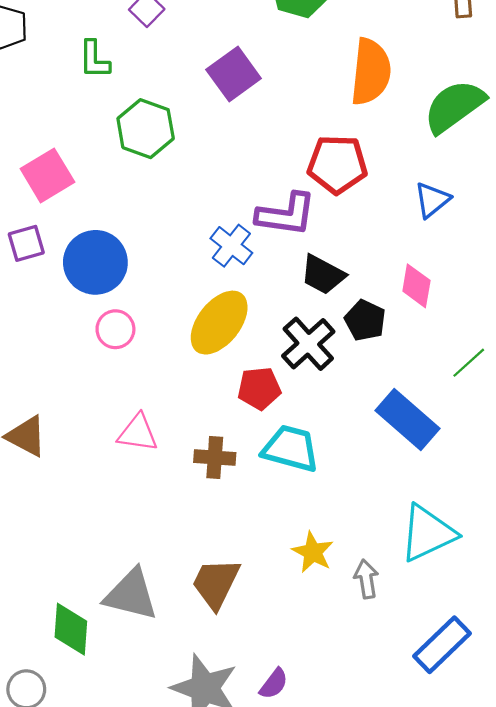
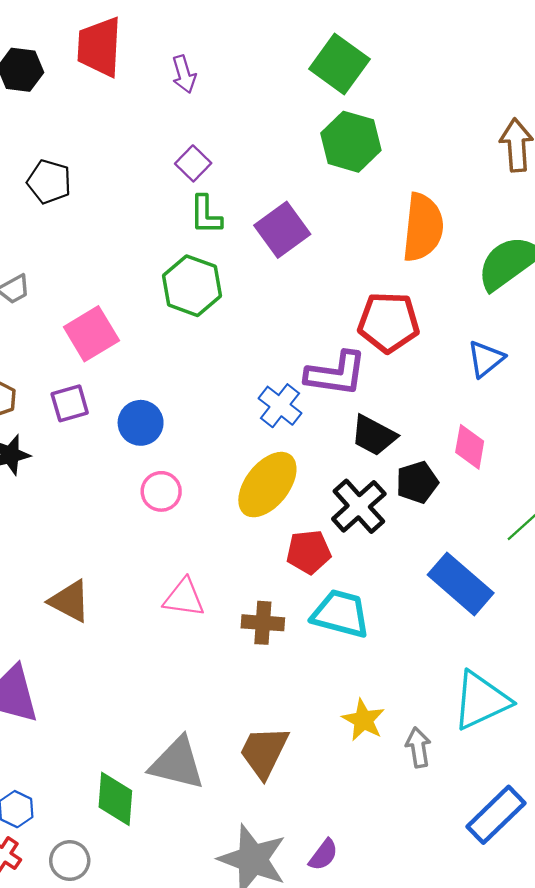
green L-shape: (94, 59) -> (206, 215), moved
blue circle: (95, 262) -> (141, 423), size x0.7
black pentagon: (365, 320) -> (417, 482), turned 30

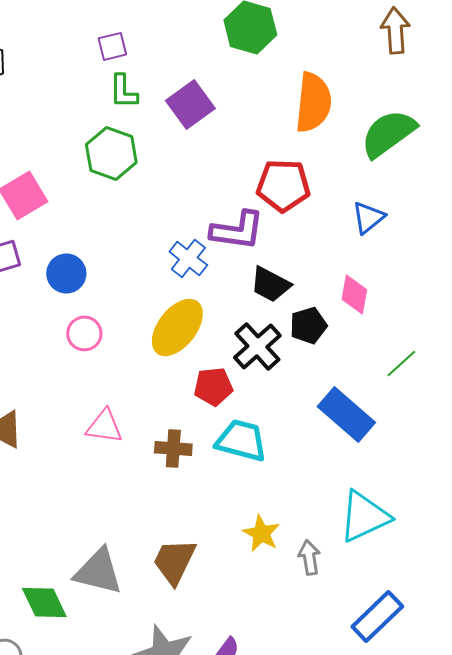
purple square: (193, 163) -> (112, 46), turned 32
green diamond: (115, 799) -> (44, 602), turned -30

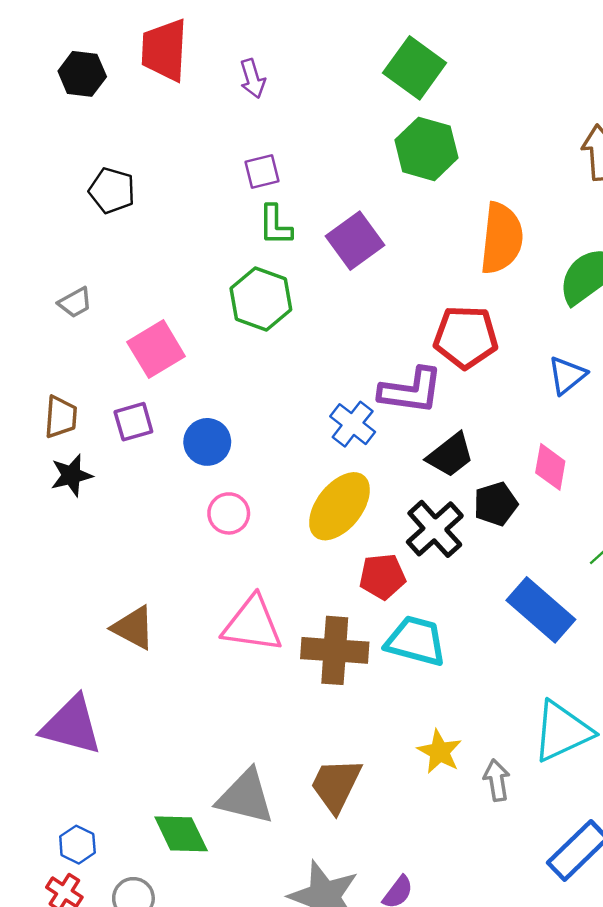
black trapezoid: (270, 284) -> (450, 455), turned -66
pink triangle: (104, 426) -> (253, 624), size x1.4
brown cross: (173, 448) -> (335, 650), size x1.5

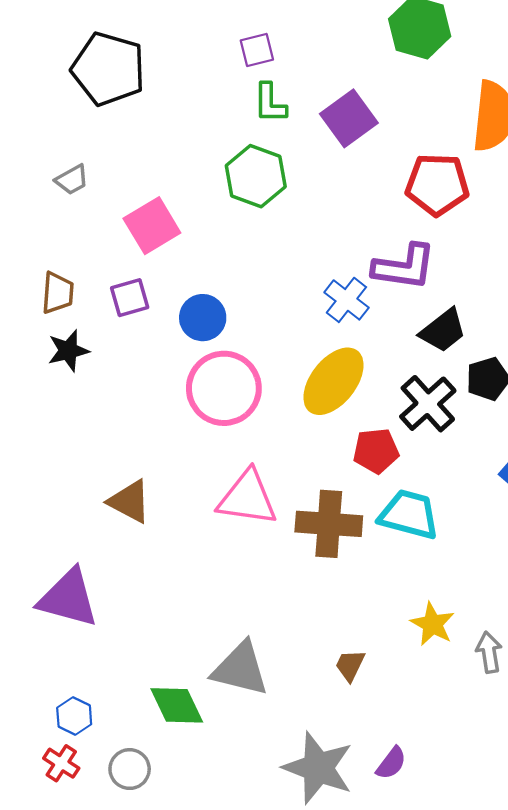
black pentagon: (112, 191) -> (108, 69), size x1.6
red pentagon: (466, 337) -> (437, 184), moved
pink circle: (229, 513) -> (224, 388), size x1.8
brown trapezoid: (336, 785) -> (350, 665), moved, size x0.6

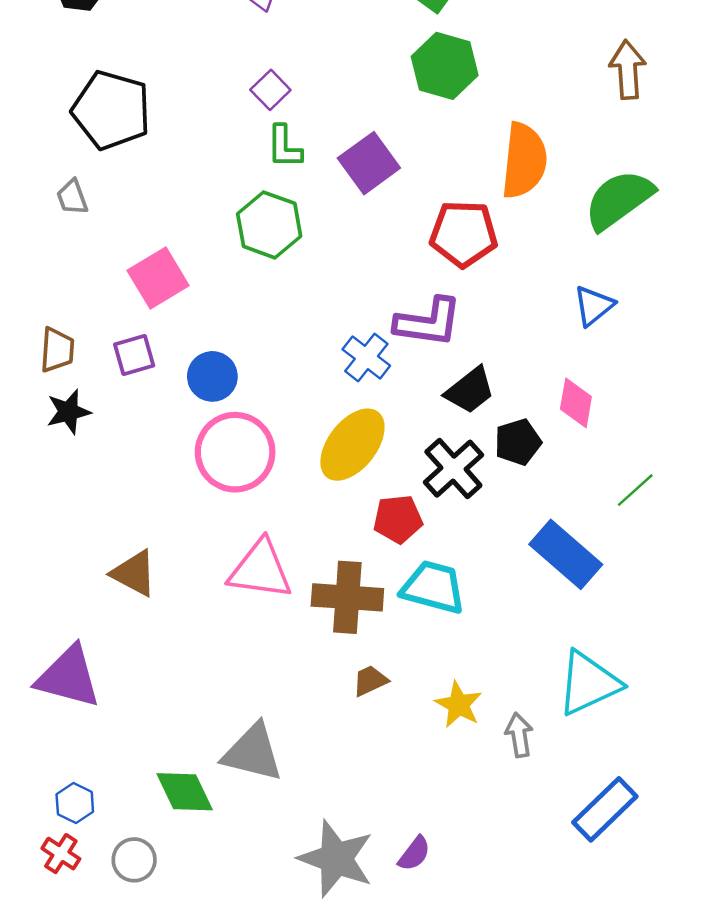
purple square: (257, 50) -> (270, 90), turned -30
gray trapezoid: (72, 180) -> (72, 197), moved, turned 99
brown trapezoid: (350, 665) -> (370, 681), moved, turned 39

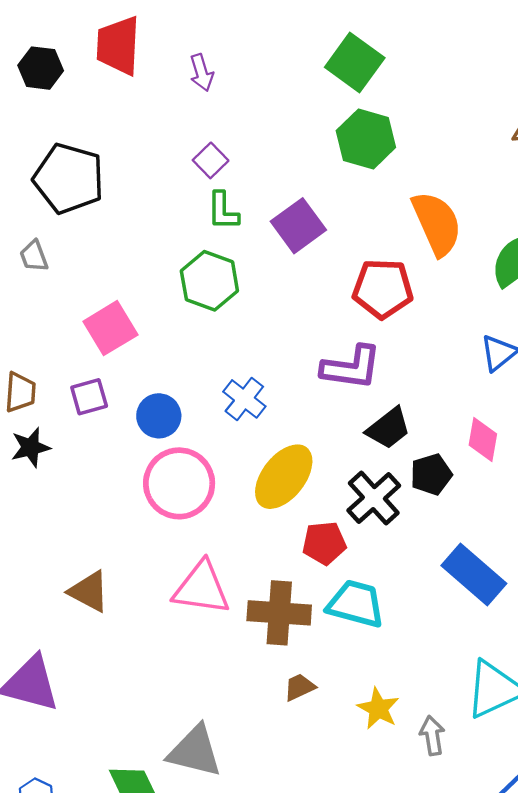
orange semicircle: (524, 161) -> (437, 223), turned -30
blue cross: (366, 357) -> (244, 399), moved

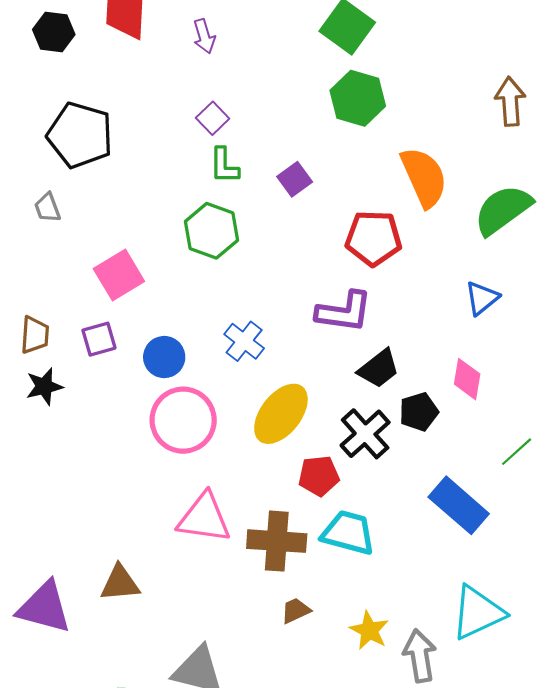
purple square: (298, 226) -> (295, 179), size x0.7
brown triangle: (89, 591) -> (120, 583), moved, turned -33
gray arrow: (432, 736) -> (420, 656), size x1.4

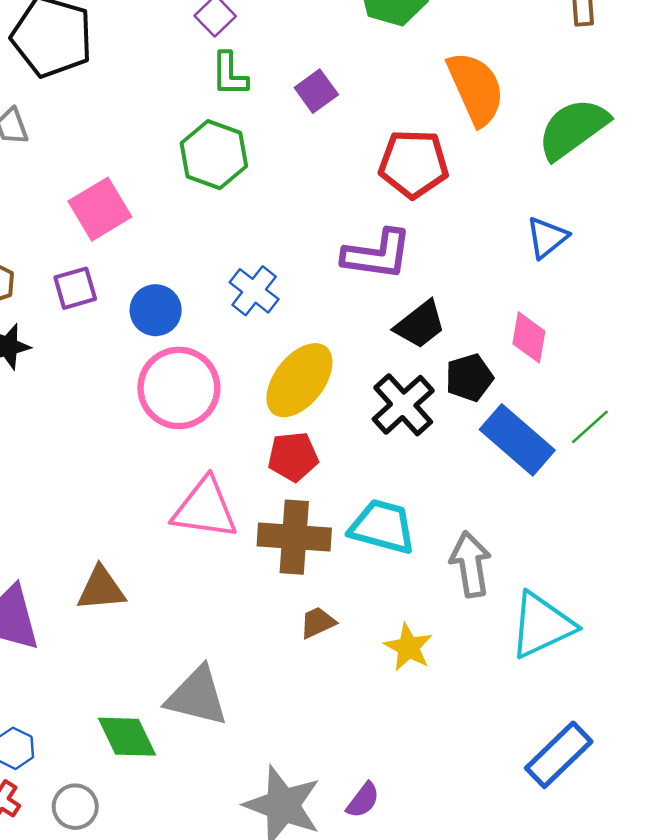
red pentagon: (319, 476) -> (293, 457), moved
blue rectangle: (459, 505) -> (517, 440), moved
gray arrow: (420, 656) -> (471, 564), moved

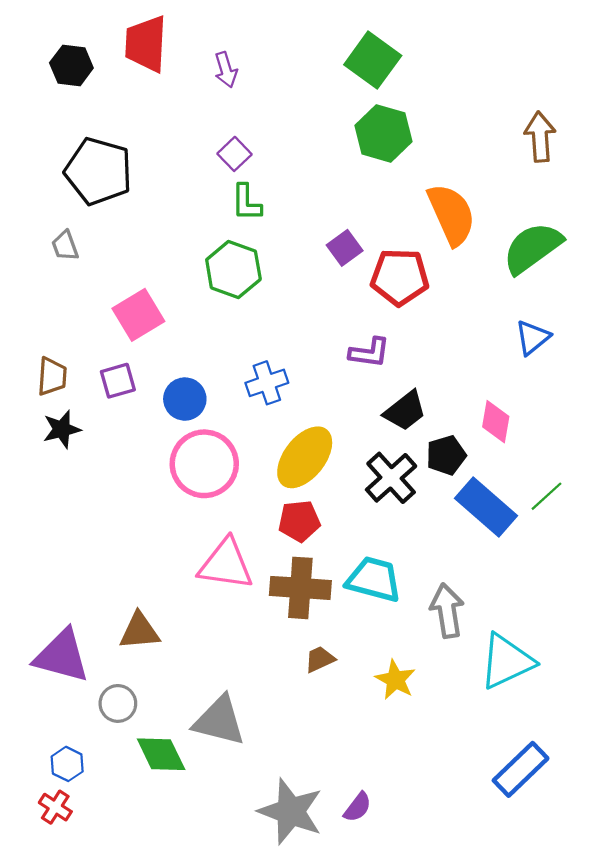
purple square: (316, 91) -> (345, 248), moved
blue triangle: (547, 238) -> (532, 337), moved
purple L-shape: (377, 254) -> (369, 353), size x0.7
blue cross: (254, 291) -> (267, 383), turned 33
gray circle: (75, 807) -> (118, 703), moved

